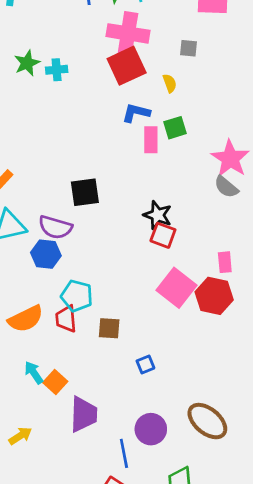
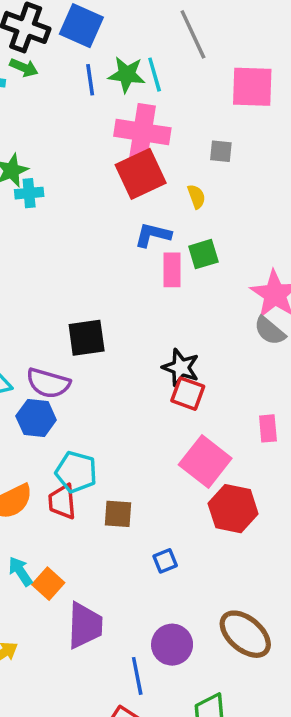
cyan cross: (57, 70) -> (29, 193), moved
red hexagon: (214, 296) -> (233, 509), moved

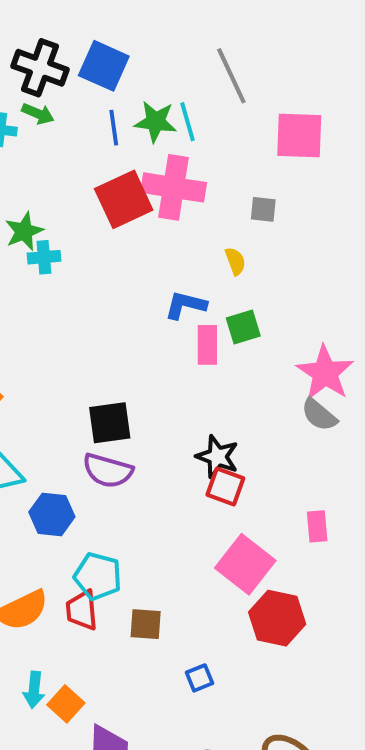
red square: (141, 174) -> (124, 199), moved
purple semicircle: (48, 383) -> (108, 471), moved
cyan arrow: (20, 571) -> (34, 690), turned -140

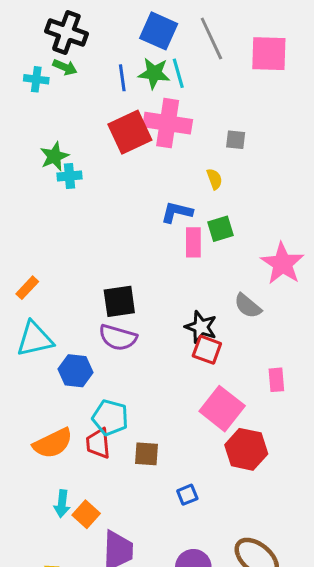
blue square: (104, 66) -> (159, 31), moved
pink square: (299, 136) -> (269, 54), moved
gray semicircle: (319, 415) -> (248, 306), moved

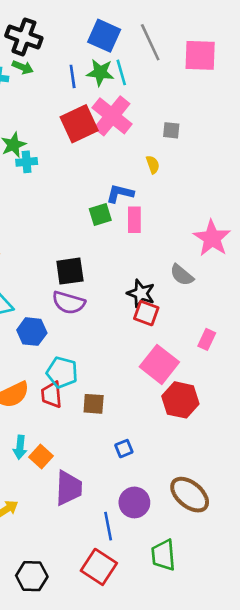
pink cross: (168, 123) -> (112, 116), turned 30
green square: (221, 229) -> (100, 215), moved
pink rectangle: (276, 380) -> (207, 339), turned 30
blue square: (187, 495) -> (124, 449), moved

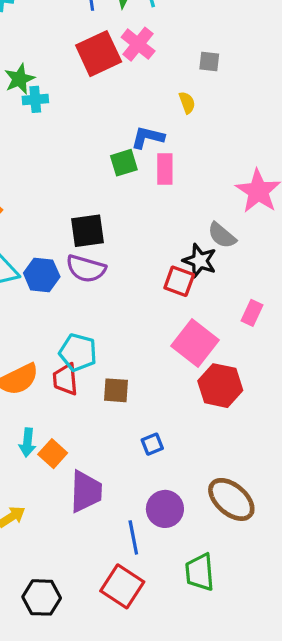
pink cross: (112, 116) -> (138, 44), size x0.7
black star: (141, 293) -> (200, 261), moved
blue hexagon: (32, 332) -> (42, 275), moved

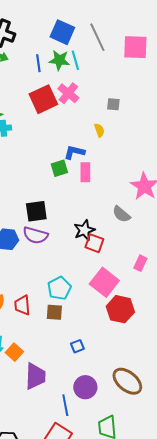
black star: (200, 261) -> (84, 230), moved, turned 30
cyan pentagon: (78, 352) -> (59, 288), moved, turned 30

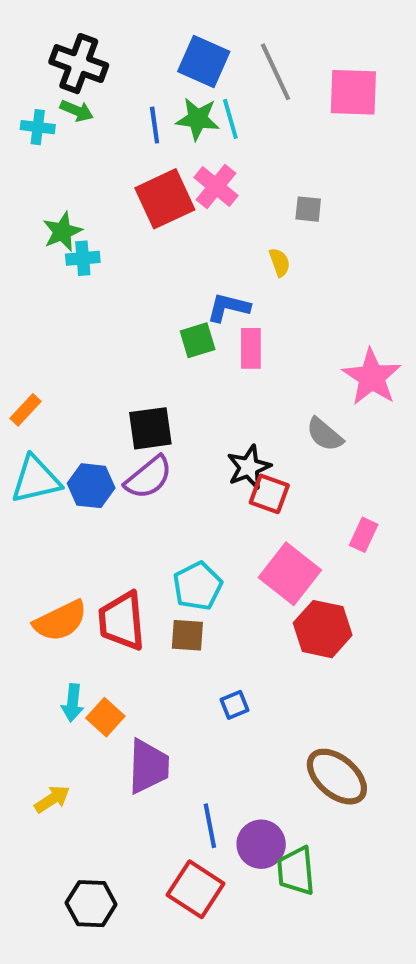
purple semicircle: (35, 235) -> (148, 477), turned -55
red trapezoid: (22, 305) -> (122, 621), size x1.4
purple circle: (85, 387) -> (261, 844), moved

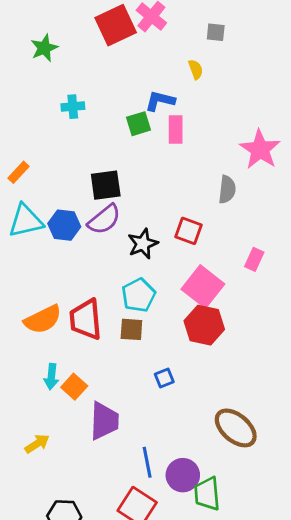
cyan cross: (83, 258) -> (73, 107), moved
gray semicircle: (325, 434) -> (227, 189), turned -124
black star: (249, 467) -> (143, 244), moved
red hexagon: (323, 629) -> (204, 325), moved

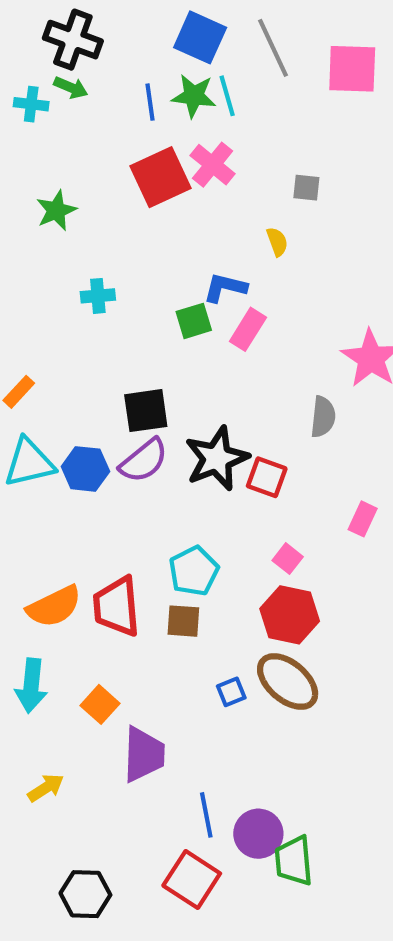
pink rectangle: (176, 129) -> (248, 329), turned 32
black star: (143, 244) -> (217, 458), moved, size x1.4
pink square: (203, 287) -> (288, 559), size x0.5
cyan arrow: (51, 377) -> (31, 686), moved, size x1.4
brown ellipse: (236, 428) -> (288, 682), moved

